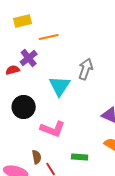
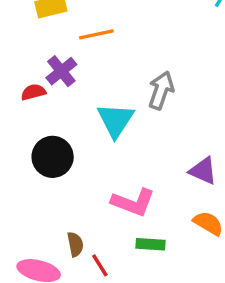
pink L-shape: (53, 129) -> (133, 202), moved

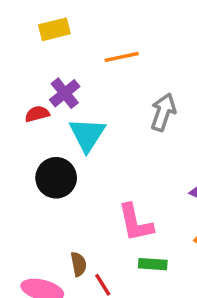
orange line: (96, 34) -> (122, 57), moved
cyan triangle: (116, 120) -> (87, 135), moved
pink L-shape: (133, 202) -> (136, 223), turned 57

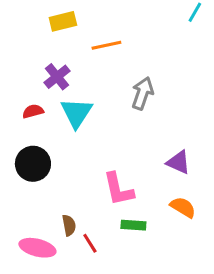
yellow rectangle: (54, 29) -> (63, 21), moved
red semicircle: (37, 114) -> (33, 111), moved
black circle: (56, 178) -> (33, 164), moved

